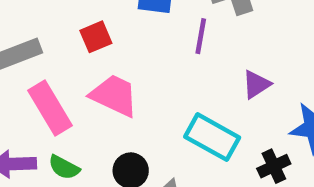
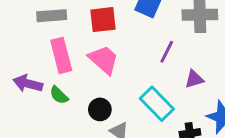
purple line: (201, 36) -> (167, 52), moved
red square: (96, 37) -> (103, 20), size x1.4

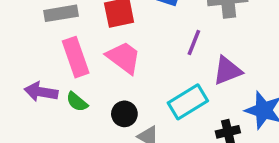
purple triangle: (194, 79) -> (227, 71), size x1.4
cyan rectangle: (157, 104) -> (188, 102), turned -72

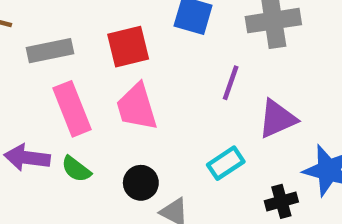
pink trapezoid: (124, 58) -> (137, 107), turned -141
cyan rectangle: (188, 102) -> (226, 163), size x0.7

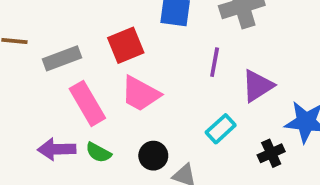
pink trapezoid: (137, 107) -> (140, 94), turned -36

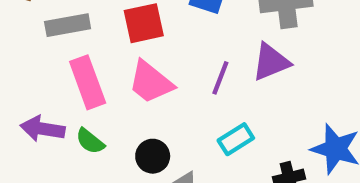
purple line: (215, 62) -> (220, 78), moved
purple triangle: (257, 86) -> (271, 62), moved

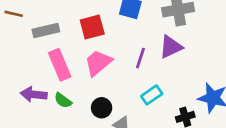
pink trapezoid: (151, 82) -> (98, 63), turned 104

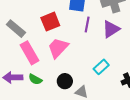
gray rectangle: (46, 30) -> (16, 29), turned 60
purple line: (140, 58) -> (87, 24), moved

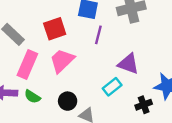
purple triangle: (111, 29) -> (128, 64), moved, turned 48
pink rectangle: (29, 53) -> (27, 65), turned 50

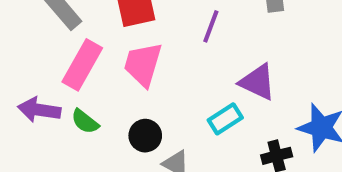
pink trapezoid: (62, 61) -> (143, 64), turned -36

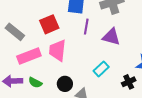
pink rectangle: (82, 65) -> (29, 56), turned 50
purple triangle: (258, 82) -> (111, 37), moved

